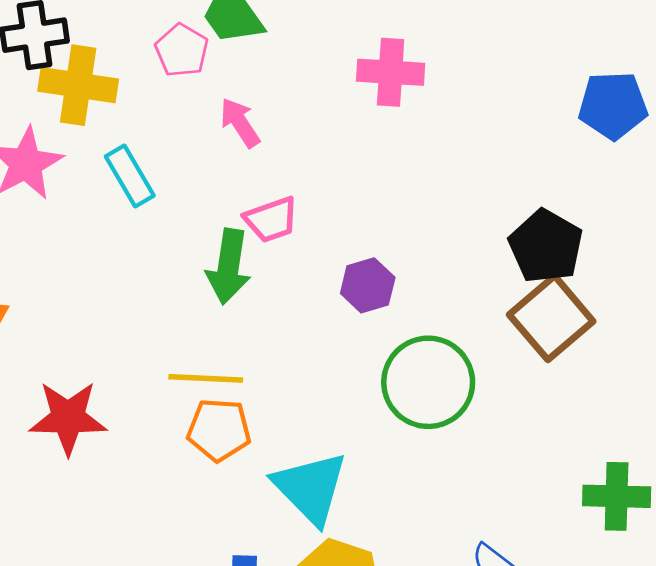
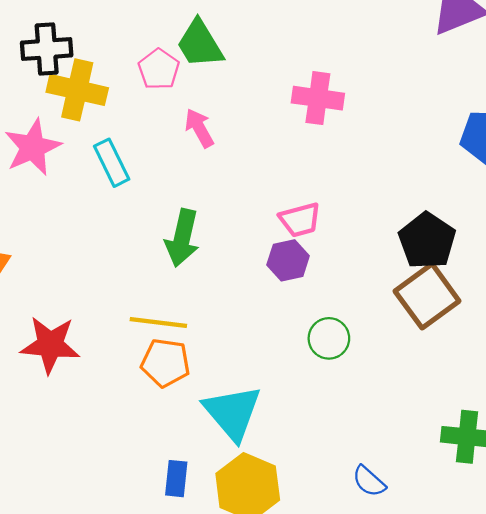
pink trapezoid: (271, 220) -> (300, 220), moved
green circle: (428, 382) -> (329, 338), size x0.6

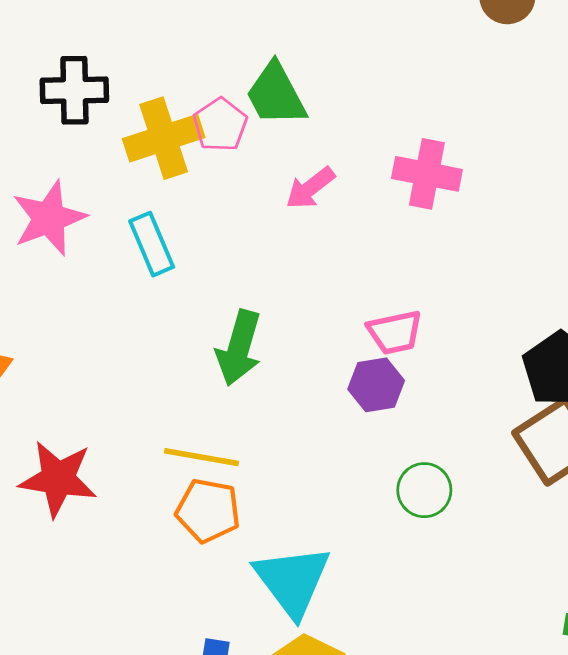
yellow cross: (77, 90) -> (164, 138), moved, turned -34
pink arrow: (199, 128) -> (310, 188), moved, turned -102

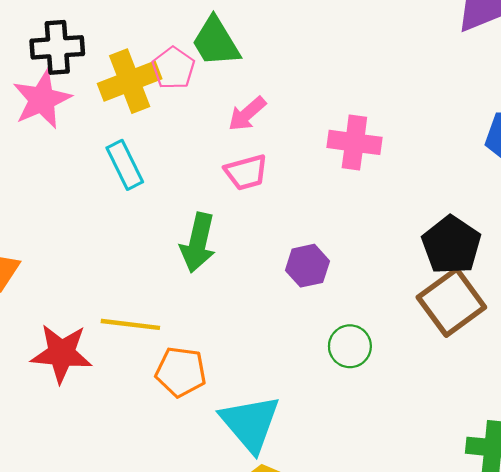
pink cross: (427, 174) -> (354, 142), moved
pink star: (49, 218) -> (42, 99), moved
pink trapezoid: (395, 332) -> (246, 172), moved
yellow line: (202, 457) -> (130, 324), moved

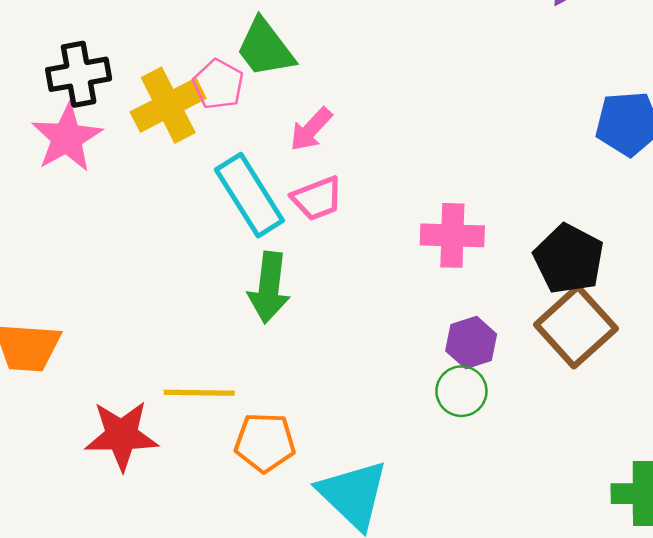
pink cross: (354, 142) -> (452, 235), moved
cyan rectangle: (125, 165) -> (249, 195), moved, size x1.4
purple hexagon: (307, 266) -> (471, 342), moved

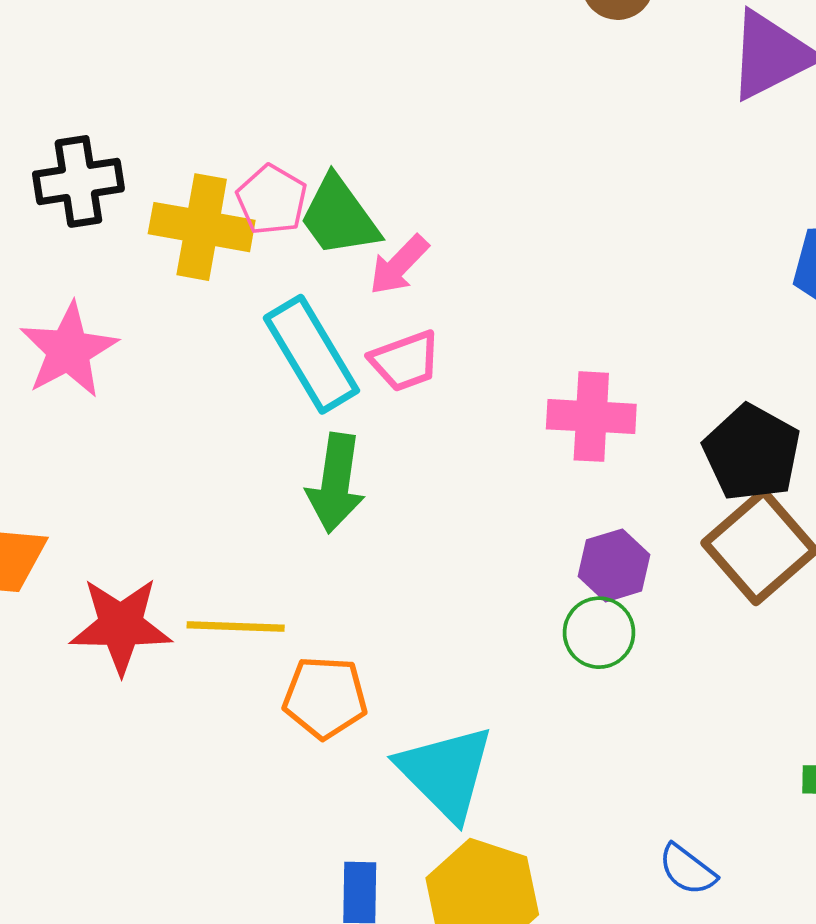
green trapezoid: (265, 48) -> (339, 217), moved
yellow cross: (168, 105) -> (202, 227), turned 36
pink star: (67, 138) -> (69, 350), moved
red star: (122, 435) -> (121, 626), moved

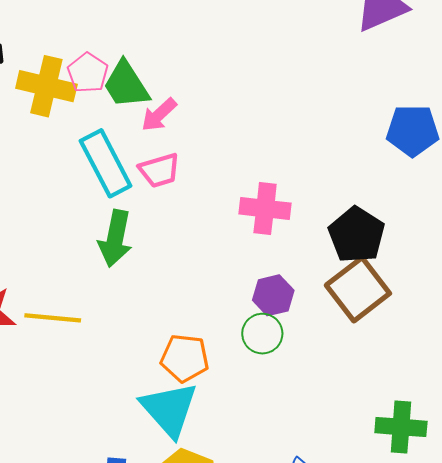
orange pentagon: (325, 697) -> (185, 358), moved

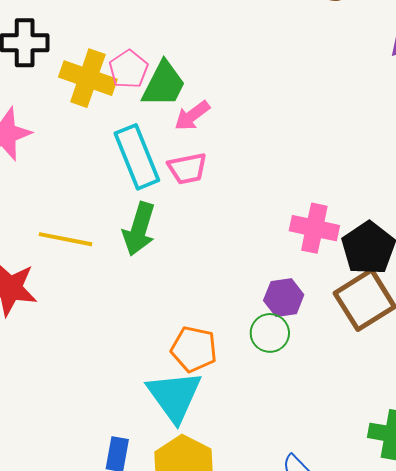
green trapezoid: (126, 85) -> (164, 84), turned -126
pink cross: (265, 209) -> (314, 228), moved
yellow line: (53, 318) -> (65, 239), moved

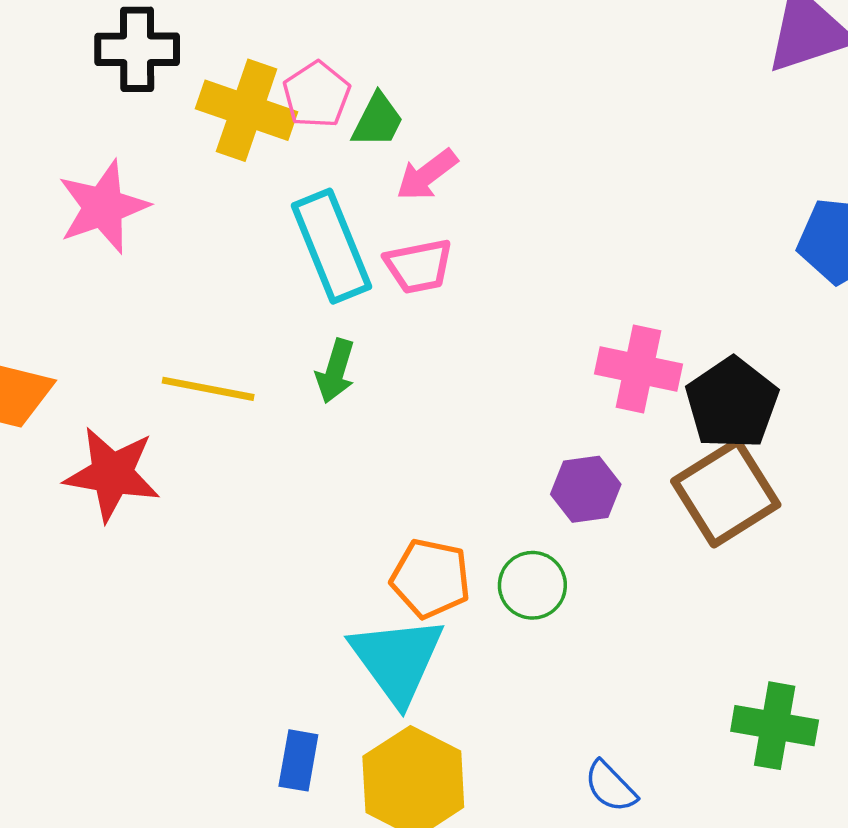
green trapezoid: (164, 84) -> (378, 120), size x0.7
green arrow: (139, 229) -> (335, 371), size x0.7
green circle: (270, 333) -> (532, 585), moved

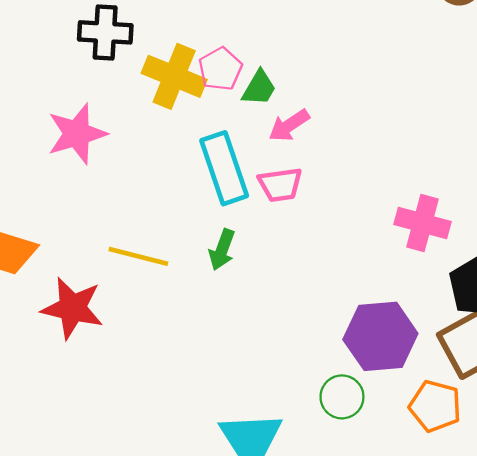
pink cross: (639, 369) -> (422, 223), moved
purple hexagon: (586, 489) -> (380, 336), size x1.6
orange pentagon: (431, 578) -> (435, 406), moved

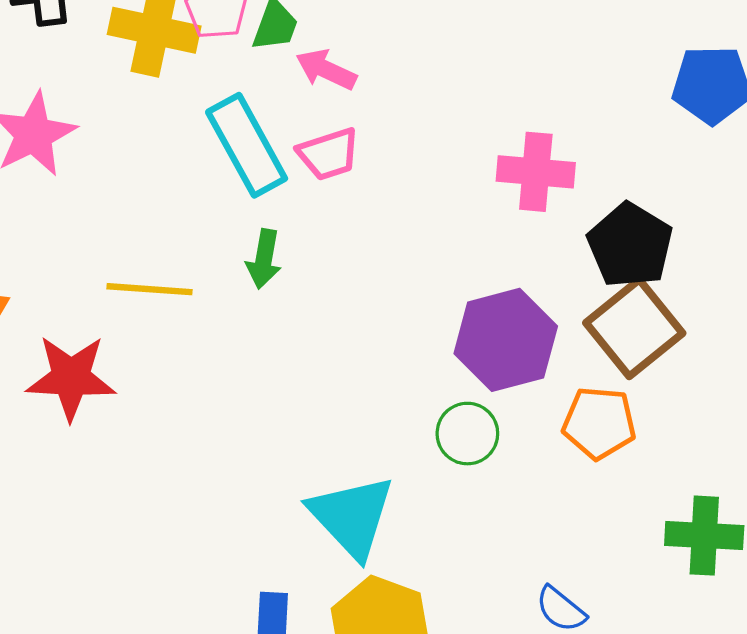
pink arrow: (289, 125) -> (326, 70), turned 69

